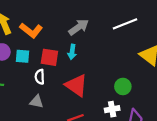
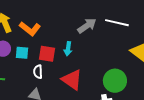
white line: (125, 24) -> (117, 23), turned 35
gray arrow: (79, 27) -> (87, 26), moved
green circle: (123, 86) -> (115, 81), size x1.5

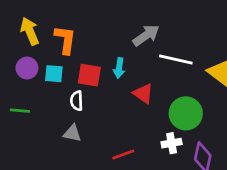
white line: (117, 23) -> (176, 60), moved
orange L-shape: (30, 29) -> (65, 40), turned -120
red triangle: (72, 80) -> (143, 94), moved, size x0.7

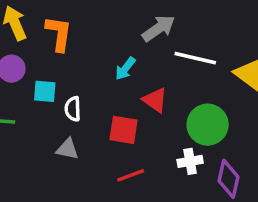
cyan arrow: (119, 68) -> (125, 69), turned 30
cyan square: (54, 74) -> (45, 91), moved
red square: (89, 75) -> (124, 130), moved

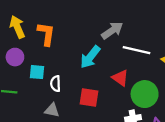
cyan arrow: (125, 69) -> (90, 57), size x1.5
red triangle: (155, 100) -> (120, 78), moved

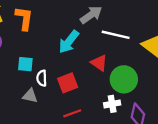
cyan square: (37, 72) -> (25, 64), moved
white semicircle: (55, 84) -> (42, 78), moved
red square: (89, 98) -> (68, 83), turned -30

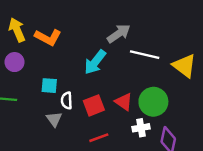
orange L-shape: (24, 18) -> (48, 37), turned 110
red triangle: (99, 63) -> (124, 102), moved
gray triangle: (30, 96) -> (54, 119), turned 42

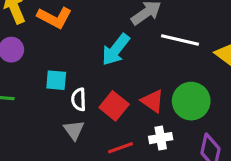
red square: (94, 105) -> (114, 106), turned -30
gray triangle: (54, 119) -> (74, 130), moved
white cross: (141, 128) -> (161, 138), moved

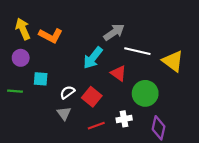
cyan square: (56, 80) -> (41, 79), moved
white semicircle: (79, 99) -> (67, 92), turned 56
red triangle: (153, 101) -> (118, 73), moved

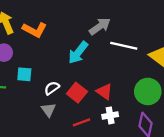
red triangle: (118, 73) -> (104, 91), moved
green circle: (145, 93) -> (148, 91), moved

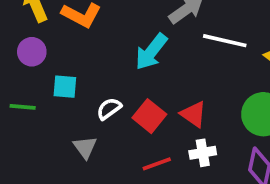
gray triangle: (48, 110) -> (85, 147), moved

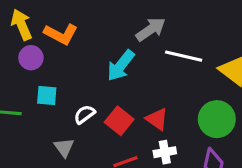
purple circle: (32, 52) -> (31, 58), moved

